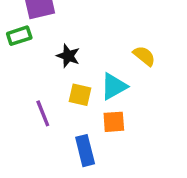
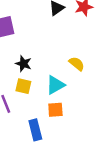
yellow square: (80, 95) -> (23, 86), moved

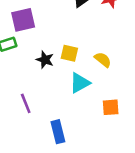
yellow square: (23, 86) -> (69, 53), moved
orange square: (55, 110) -> (111, 107), moved

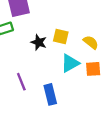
orange square: (111, 107) -> (93, 69), moved
blue rectangle: (58, 132) -> (50, 94), moved

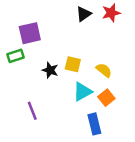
orange square: (93, 69) -> (106, 98), turned -35
blue rectangle: (50, 94) -> (94, 124), moved

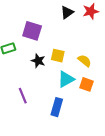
purple square: (30, 33) -> (32, 31), moved, turned 30
orange square: (106, 98) -> (87, 84), turned -32
blue rectangle: (94, 124) -> (57, 107), moved, turned 30

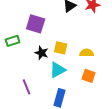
yellow semicircle: (85, 61) -> (87, 53), turned -40
cyan triangle: (66, 79) -> (58, 70), moved

